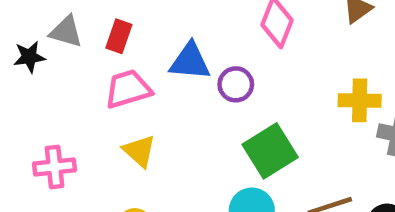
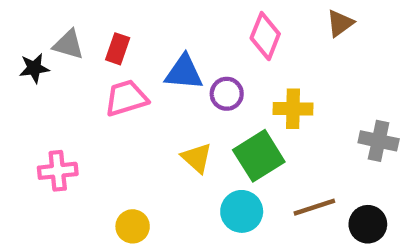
yellow cross: (360, 100) -> (293, 109), moved
yellow triangle: (139, 151) -> (197, 158), moved

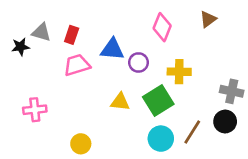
yellow triangle: (197, 158) -> (120, 102), turned -36
brown line: (314, 207) -> (192, 132), turned -40
cyan circle: (242, 211) -> (161, 139), moved
black circle: (368, 224) -> (225, 122), moved

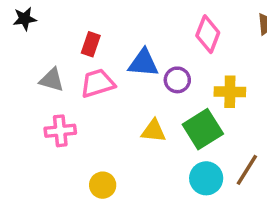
gray triangle: (41, 32) -> (52, 80), moved
black star: (20, 47) -> (25, 19), moved
pink cross: (35, 110) -> (60, 131), moved

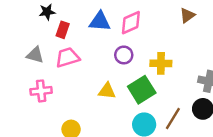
black star: (25, 19) -> (47, 12), moved
pink diamond: (208, 34) -> (131, 23), moved, turned 45
blue triangle: (143, 63) -> (100, 21), moved

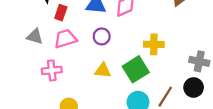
purple circle: (124, 55) -> (102, 36), moved
pink cross: (41, 91) -> (52, 70), moved

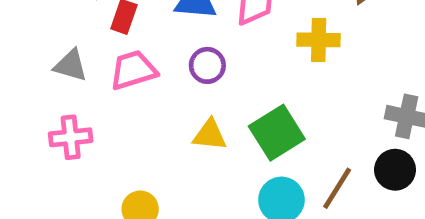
yellow cross: (154, 44) -> (319, 40), moved
pink cross: (52, 70) -> (71, 137), moved

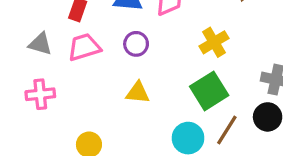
yellow cross: (319, 40) -> (214, 42), moved, turned -32
green square: (277, 133) -> (209, 91), moved

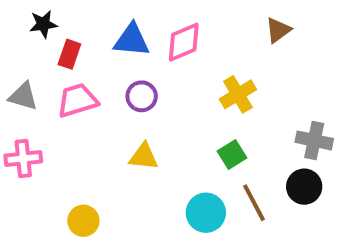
green square: (209, 91) -> (232, 155), size x0.6
brown line: (227, 130) -> (254, 203), turned -60

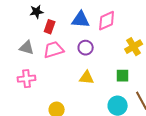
green square: (232, 155) -> (123, 76), moved, turned 32

